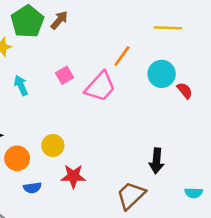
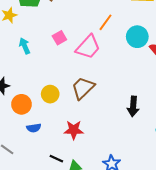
red star: (73, 176) -> (74, 130), moved
brown trapezoid: (131, 195) -> (83, 88), moved

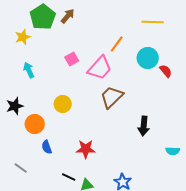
cyan arrow: (25, 46) -> (29, 70), moved
brown trapezoid: (83, 88) -> (112, 97), moved
yellow circle: (50, 94) -> (63, 104), moved
blue semicircle: (34, 128) -> (47, 147), turned 80

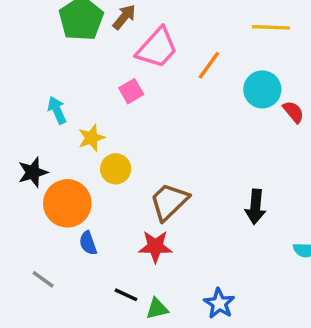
yellow star: (23, 37) -> (91, 138), moved
pink trapezoid: (100, 68) -> (157, 48), moved
brown trapezoid: (112, 97) -> (169, 202), moved
orange circle: (35, 124) -> (67, 203), size x1.4

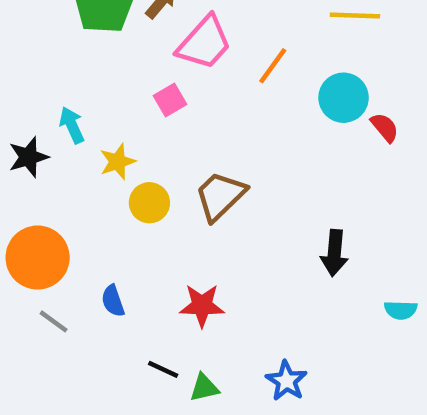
black star: (33, 172) -> (28, 157), moved
brown trapezoid: (169, 202) -> (220, 196), moved
orange circle: (67, 203) -> (38, 258), moved
gray line: (43, 279) -> (54, 321), moved

